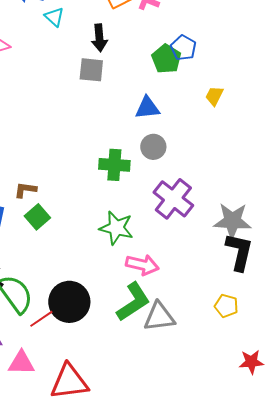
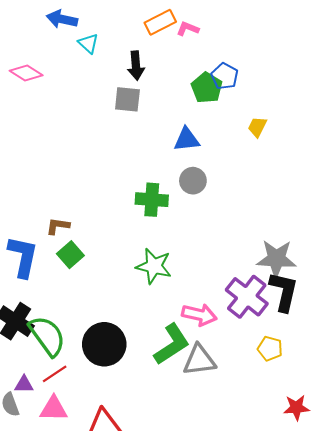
purple cross: (173, 199) -> (247, 297), moved
pink arrow: (142, 265) -> (199, 315), moved
red line: (41, 319) -> (55, 374), moved

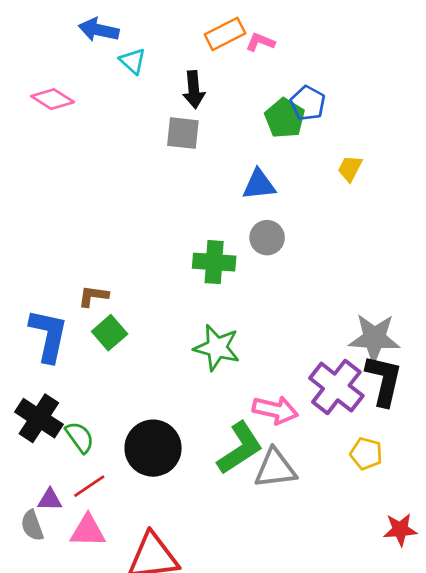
green semicircle: (47, 336) -> (80, 437), size x0.6

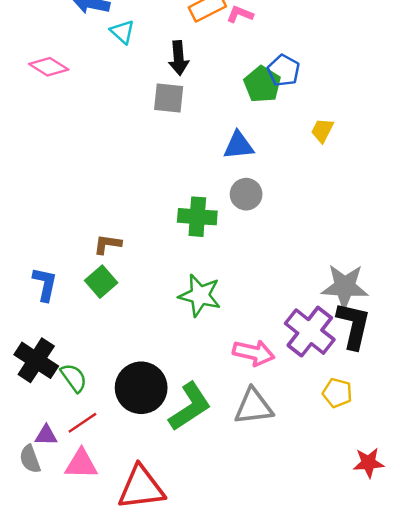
brown L-shape: (93, 296) -> (107, 244), moved
blue L-shape: (48, 335) -> (45, 284), size x0.7
green L-shape: (240, 448) -> (190, 407), moved

